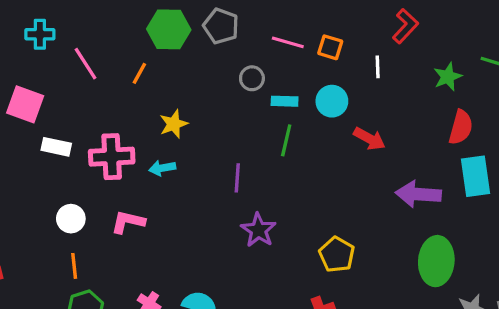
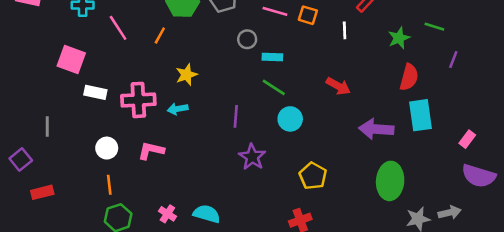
cyan circle: (332, 101) -> (290, 119), moved
green line: (286, 140) -> (274, 87), turned -70

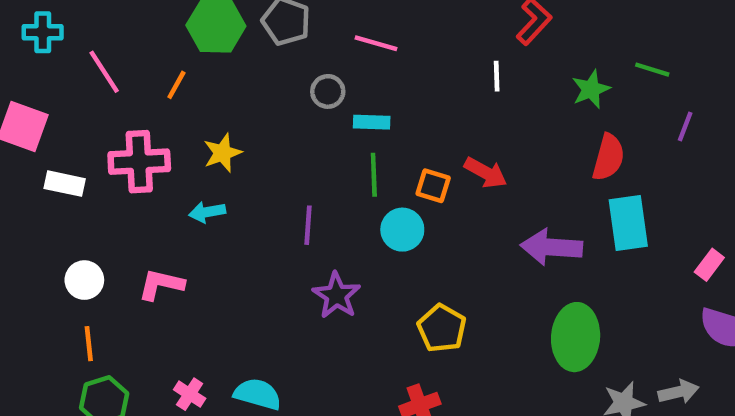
orange square: (308, 15) -> (433, 186), moved
green line: (274, 87) -> (374, 175), turned 55
pink cross: (138, 100) -> (139, 162), moved

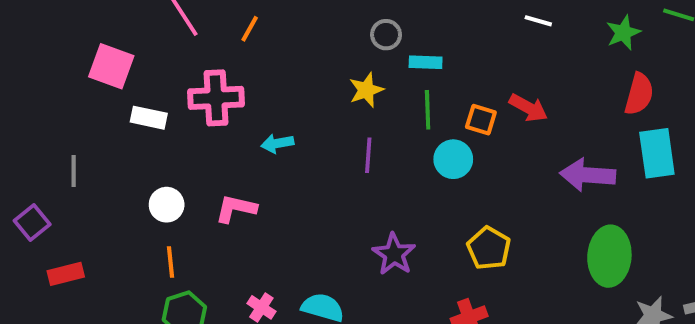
white line: (497, 76) -> (538, 21), turned -72
yellow star: (223, 153) -> (366, 90), moved
purple star: (337, 295) -> (394, 254), moved

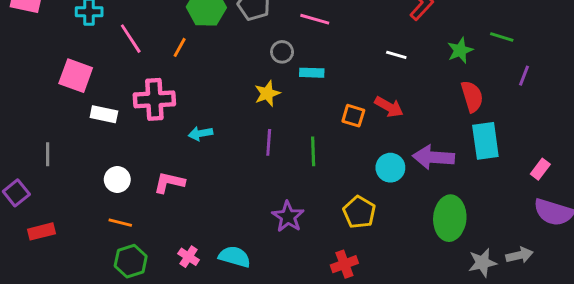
white line: (538, 21) -> (396, 55), moved
red semicircle: (639, 94) -> (472, 96), turned -32
green line: (428, 110) -> (313, 151), moved
cyan circle: (453, 159) -> (390, 168), moved
orange line: (171, 262) -> (120, 223), turned -70

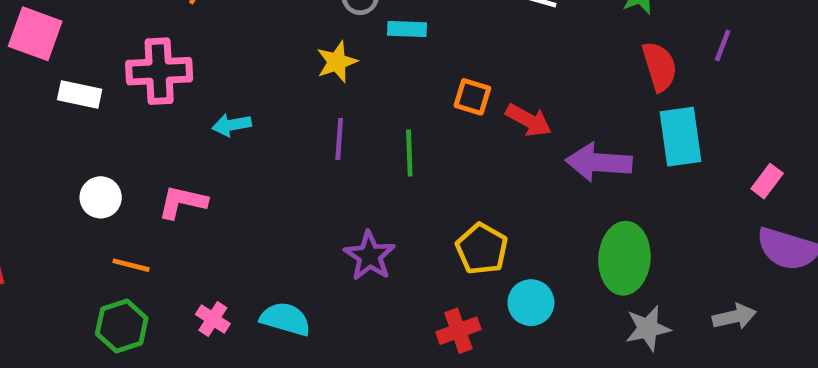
purple line: (524, 76) -> (723, 45), moved
red arrow: (389, 107) -> (529, 120), moved
cyan circle: (390, 168) -> (531, 303), moved
orange line: (120, 223) -> (131, 265), moved
gray star: (482, 263) -> (648, 328), moved

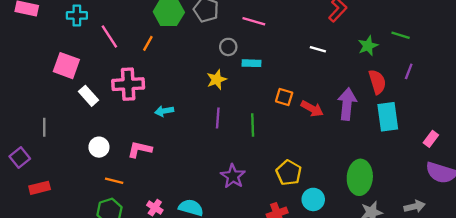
white rectangle: (80, 95) -> (88, 96), turned 36
purple arrow: (599, 162) -> (347, 104), moved, turned 92

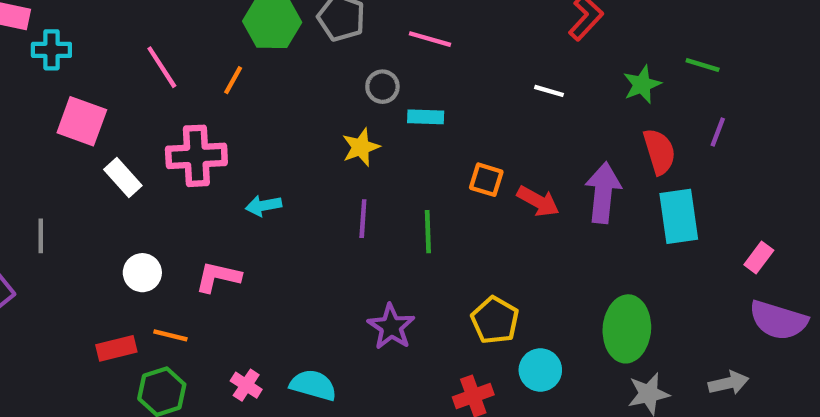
cyan cross: (77, 15) -> (51, 50), moved
red rectangle: (40, 188) -> (116, 348), moved

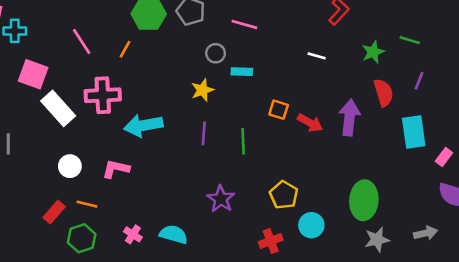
white rectangle: (123, 177) -> (58, 108), size x1.5
cyan arrow: (263, 206) -> (143, 125), size x1.8
cyan rectangle: (679, 216) -> (414, 132), moved
red rectangle: (116, 348) -> (54, 212), turned -35

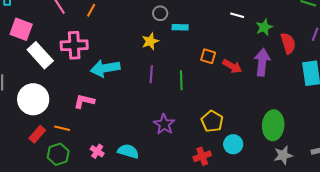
green star: (373, 52) -> (264, 27), moved
white circle: (70, 166) -> (33, 99), moved, size x1.8

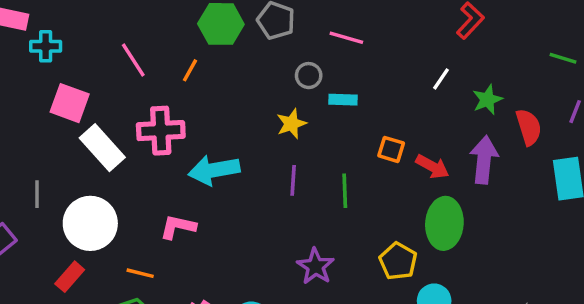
white line: (237, 15) -> (441, 79), turned -72
green ellipse: (273, 125) -> (444, 223), moved
red rectangle: (37, 134) -> (70, 277), moved

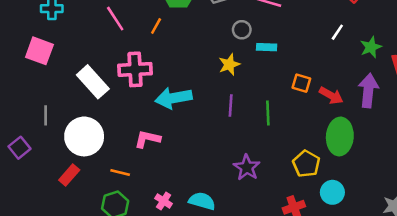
pink square: (70, 103) -> (39, 51), moved

